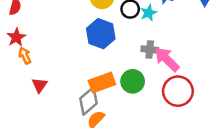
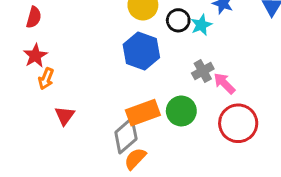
gray cross: (150, 50) -> (203, 71), turned -35
orange arrow: (25, 56) -> (46, 79), turned -133
pink arrow: (167, 59) -> (224, 83), size x0.7

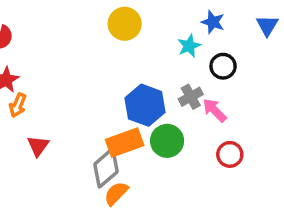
black circle: (178, 20) -> (223, 66), moved
blue hexagon: (141, 51) -> (145, 105), moved
red circle: (238, 123) -> (230, 154), size x0.6

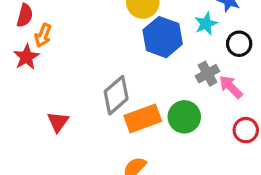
orange arrow: (18, 105) -> (43, 35), moved
blue hexagon: (145, 105) -> (163, 37), moved
gray diamond: (106, 168) -> (116, 95), moved

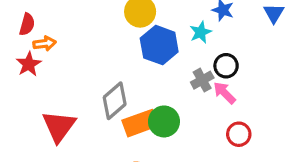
orange arrow: (43, 35) -> (45, 43), turned -120
black circle: (239, 44) -> (226, 66), moved
green circle: (184, 117) -> (164, 121), moved
red triangle: (58, 122) -> (59, 126), size x1.6

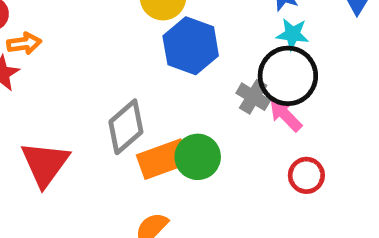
cyan star: (201, 32) -> (293, 34), moved, turned 30
black circle: (226, 66) -> (288, 76), size x1.6
gray cross: (202, 80) -> (253, 97), turned -30

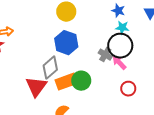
blue hexagon: (191, 46) -> (66, 43), moved
red triangle: (45, 164) -> (36, 87), moved

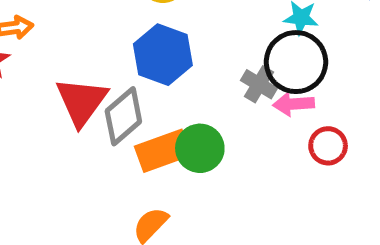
pink arrow: (119, 63) -> (294, 104), turned -49
red triangle: (36, 87) -> (82, 101), moved
red circle: (128, 89) -> (328, 146), moved

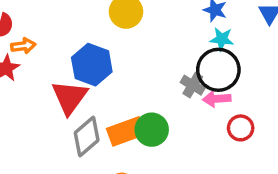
blue hexagon: (163, 55) -> (92, 65), moved
gray diamond: (123, 116) -> (87, 136), moved

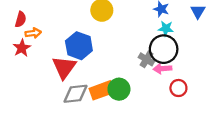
gray diamond: (87, 136) -> (76, 94), turned 35

